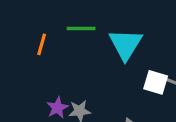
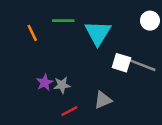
orange line: (42, 44) -> (32, 33), turned -42

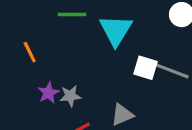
orange line: (32, 33) -> (30, 52), moved

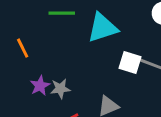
cyan triangle: (116, 30) -> (102, 28), turned 40

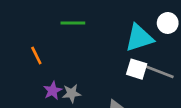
cyan triangle: (102, 28) -> (139, 38), moved

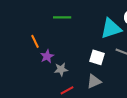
white square: (137, 69) -> (97, 57), moved
purple star: (53, 91) -> (47, 56), moved

